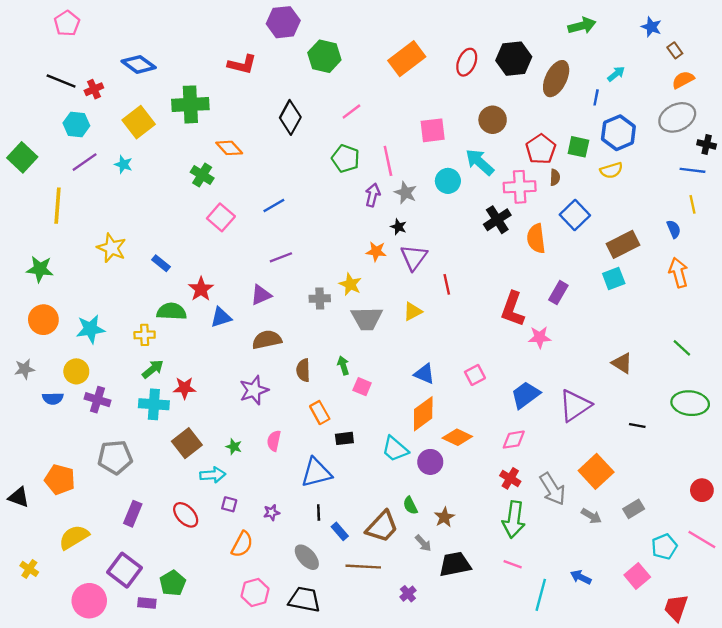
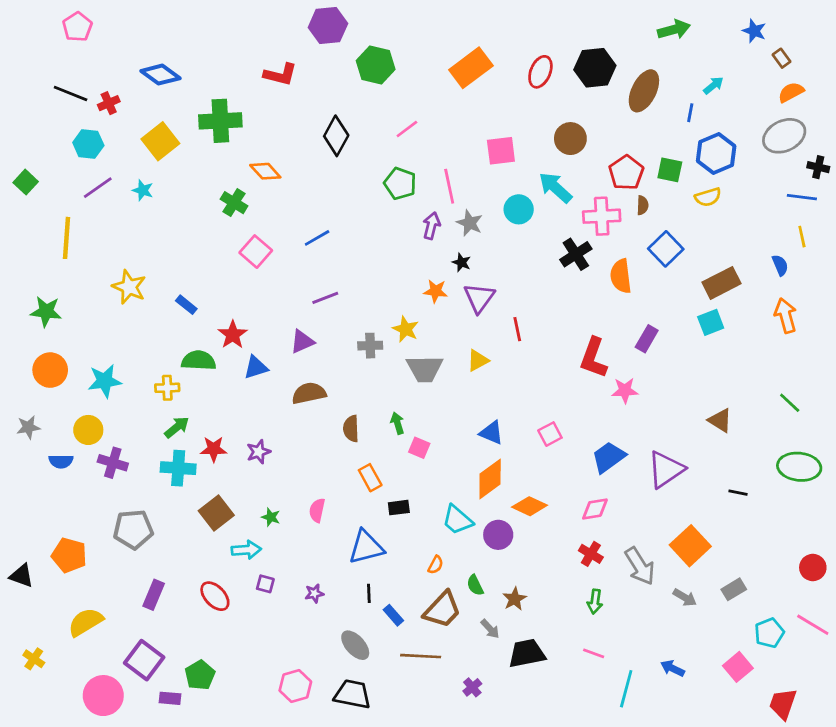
green square: (22, 157) -> (26, 182), size x0.7
purple star: (254, 390) -> (259, 452), moved, size x0.7
green arrow: (514, 520) -> (595, 602), size x0.6
orange semicircle: (242, 544) -> (436, 565), moved, size x0.6

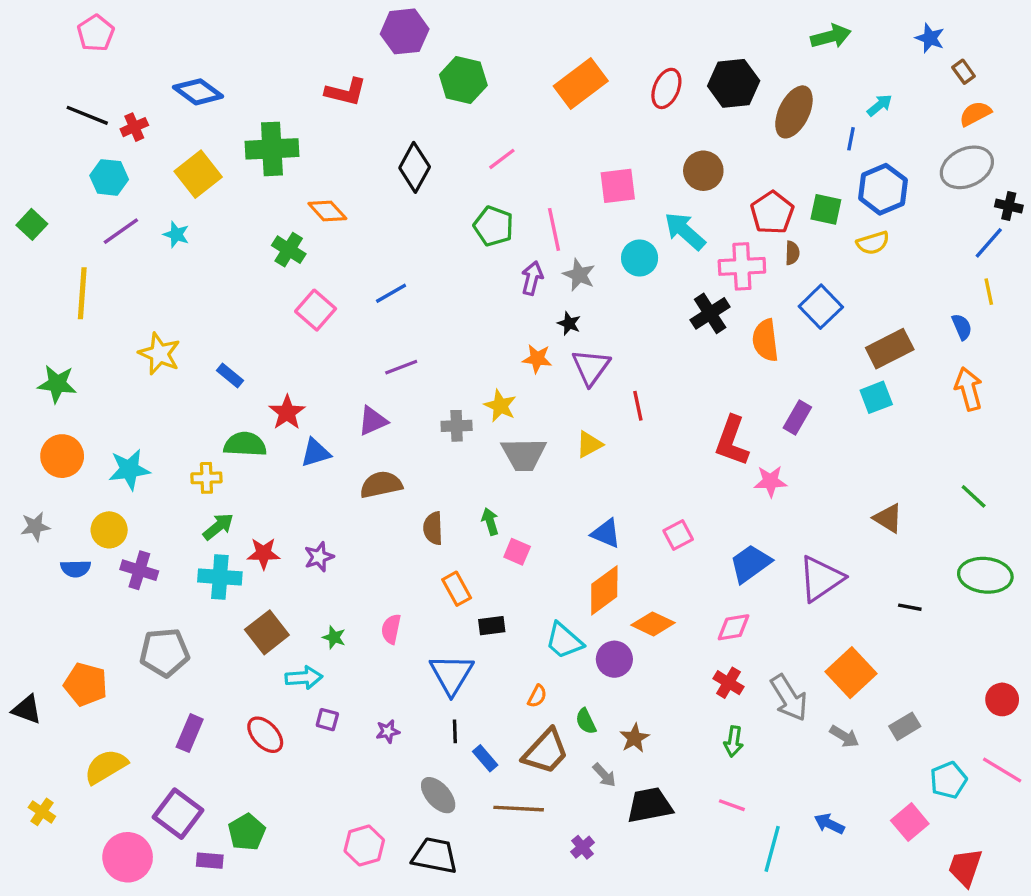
blue line: (802, 197) -> (989, 243), turned -56
blue triangle: (366, 547) -> (452, 674), turned -45

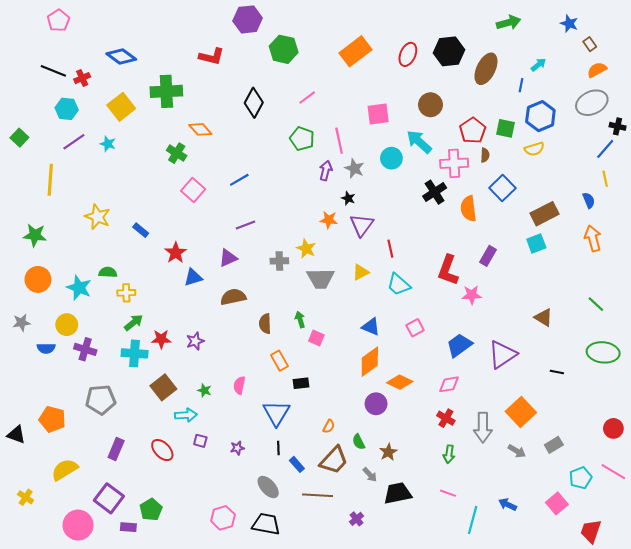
green semicircle: (245, 444) -> (108, 272), moved, size x0.7
cyan star: (129, 470) -> (79, 288), turned 30
cyan trapezoid: (564, 641) -> (399, 285), moved
gray arrow: (789, 698) -> (483, 427), turned 32

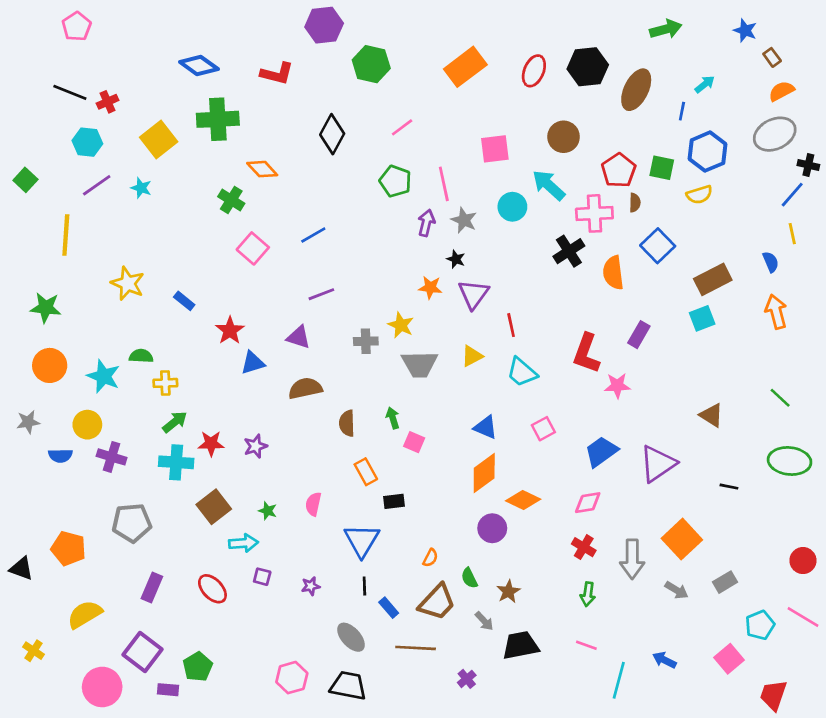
blue diamond: (121, 56) -> (199, 65), moved
purple triangle: (228, 258) -> (299, 337), turned 42

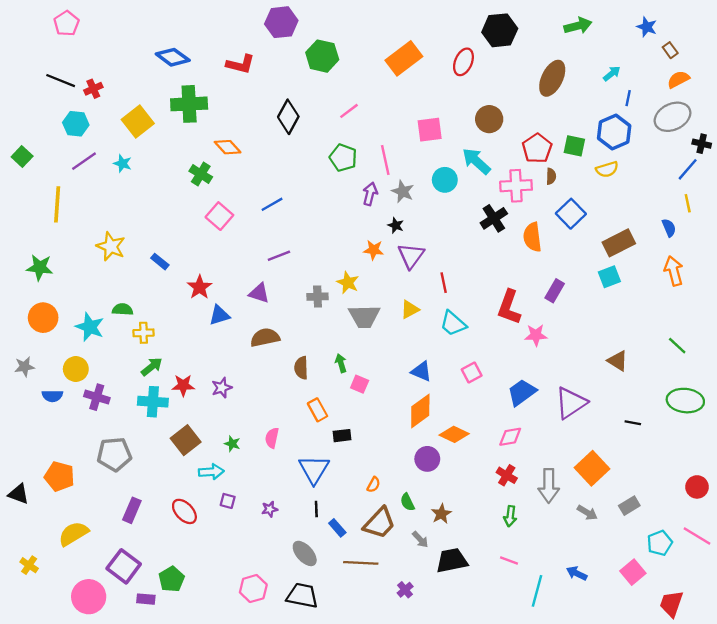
black hexagon: (588, 67) -> (500, 30), moved
blue line: (682, 111) -> (628, 98), moved

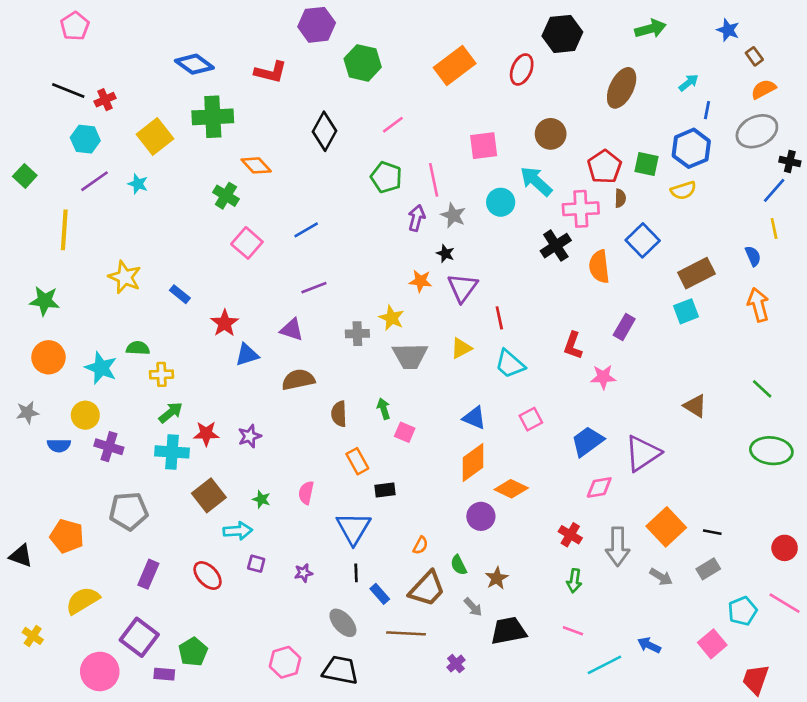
red L-shape: (509, 307) -> (573, 345), size x0.7
black line: (633, 423) -> (712, 532), moved
pink diamond: (510, 437) -> (599, 487), moved
cyan line: (537, 591) -> (604, 665), turned 48

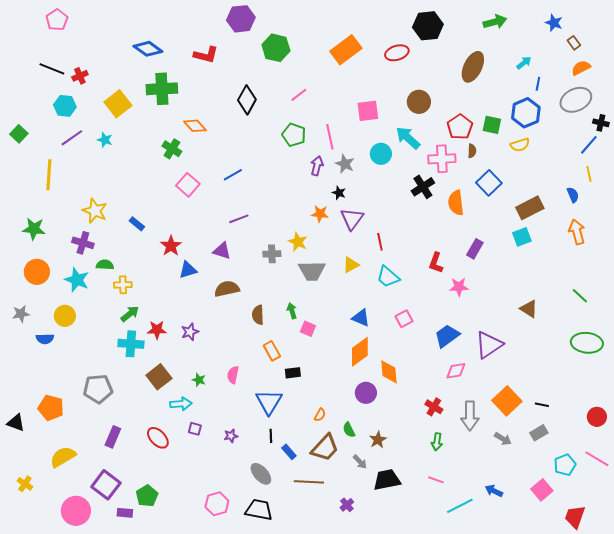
red ellipse: (522, 69) -> (397, 53), turned 50
purple cross: (109, 447) -> (83, 243), moved
orange diamond: (511, 489) -> (389, 372), turned 60

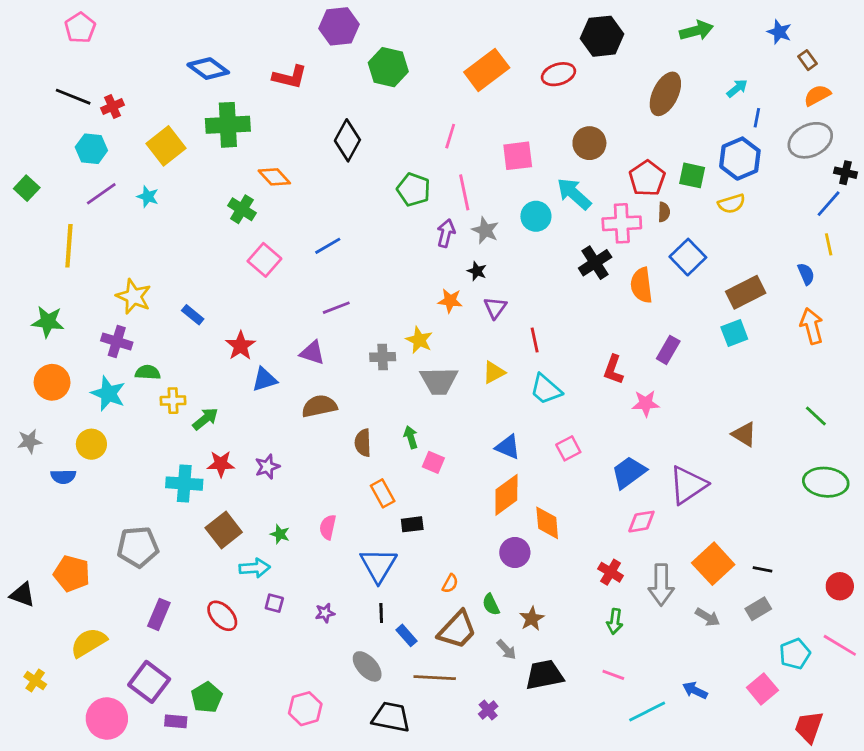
pink line: (299, 95) -> (450, 136), moved, turned -36
purple triangle: (352, 219) -> (495, 308), size x0.7
green arrow: (130, 314) -> (205, 419), moved
black trapezoid: (259, 510) -> (391, 717), moved

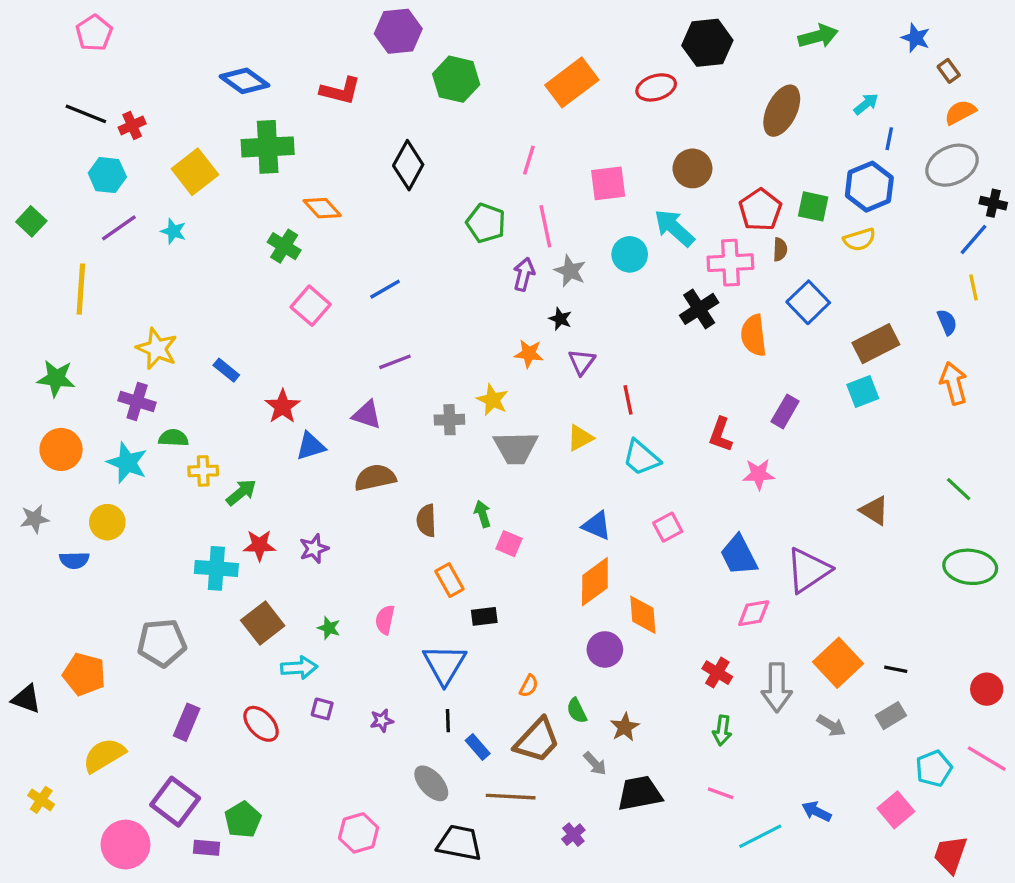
blue trapezoid: (629, 472) -> (739, 555), turned -81

